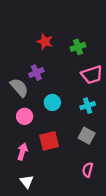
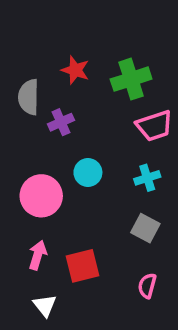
green cross: (78, 47) -> (131, 79), size x1.5
gray semicircle: (19, 87) -> (29, 97), moved, turned -138
pink circle: (25, 116) -> (41, 196), size x1.5
red square: (49, 141) -> (83, 266), moved

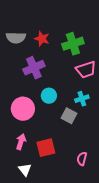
gray semicircle: (29, 97) -> (16, 38), moved, turned -90
purple cross: (61, 122) -> (34, 68), size x1.5
gray square: (145, 228) -> (69, 116), moved

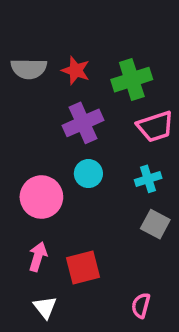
purple cross: (34, 68) -> (83, 123), moved
gray square: (69, 116) -> (155, 224), moved
pink semicircle: (82, 159) -> (141, 305), moved

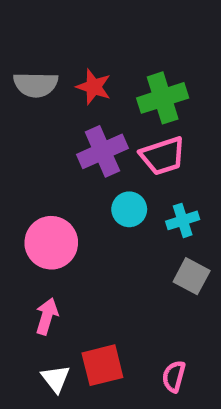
pink trapezoid: (155, 127) -> (163, 156), moved
cyan circle: (88, 174) -> (129, 209), moved
red square: (83, 268) -> (102, 365), moved

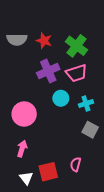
green cross: (163, 98) -> (77, 46), turned -35
pink semicircle: (174, 376) -> (75, 164), moved

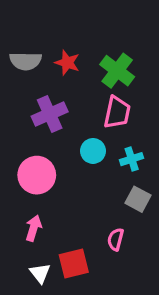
purple cross: (48, 71) -> (50, 114), moved
pink trapezoid: (77, 73) -> (117, 112), turned -60
pink semicircle: (75, 164) -> (115, 239), moved

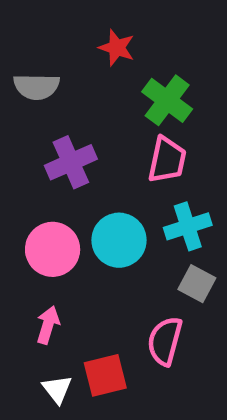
red star: (67, 63) -> (117, 48), moved
cyan circle: (93, 151) -> (119, 240), moved, size x1.5
cyan cross: (132, 159) -> (188, 226), size x1.4
pink semicircle: (115, 239) -> (165, 341), size x1.5

